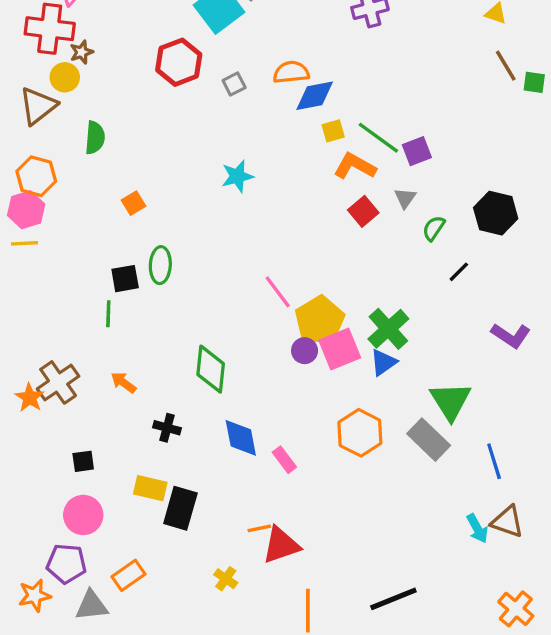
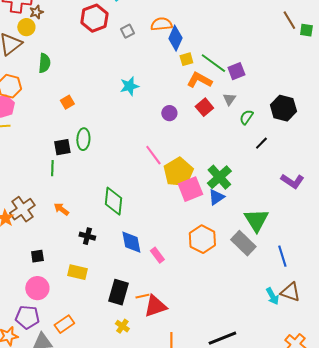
blue diamond: (315, 96) -> (175, 38), turned -55
purple circle: (305, 351) -> (169, 113), moved
black rectangle: (180, 508) -> (118, 292), moved

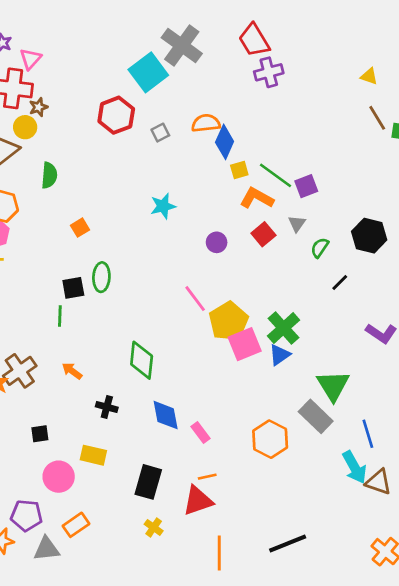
orange hexagon: (202, 239) -> (270, 439), moved
pink circle: (37, 288) -> (59, 477), moved
orange line: (142, 296) -> (207, 477), moved
cyan arrow: (272, 296) -> (354, 467), moved, size x1.4

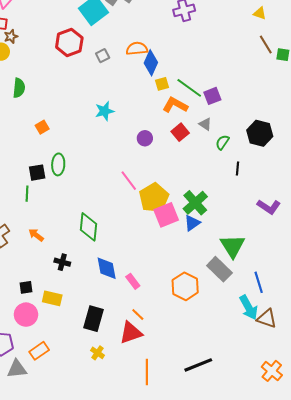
gray triangle: (297, 224) -> (205, 124), turned -32
black line: (340, 282) -> (238, 168), turned -40
black square: (40, 434) -> (26, 287), moved
orange line: (207, 477) -> (138, 315), turned 56

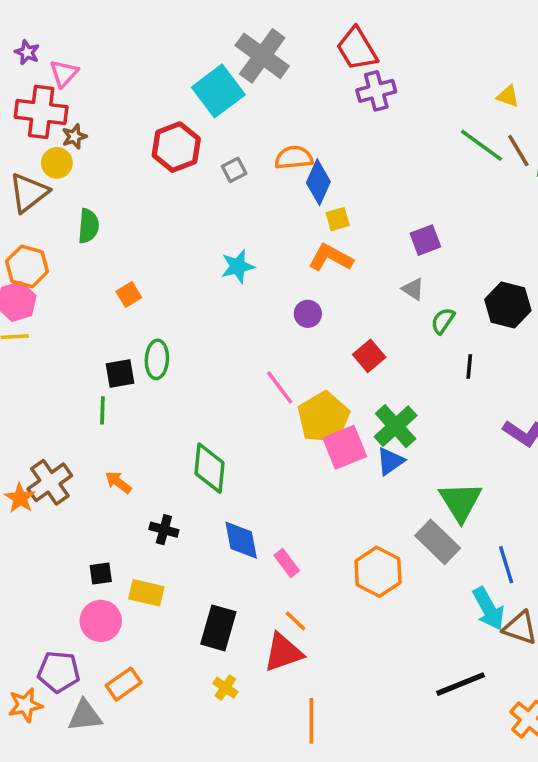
green line: (189, 88) -> (482, 145), moved
orange L-shape: (175, 105) -> (331, 258), moved
red square: (180, 132) -> (369, 356), moved
black line: (198, 365) -> (460, 684), moved

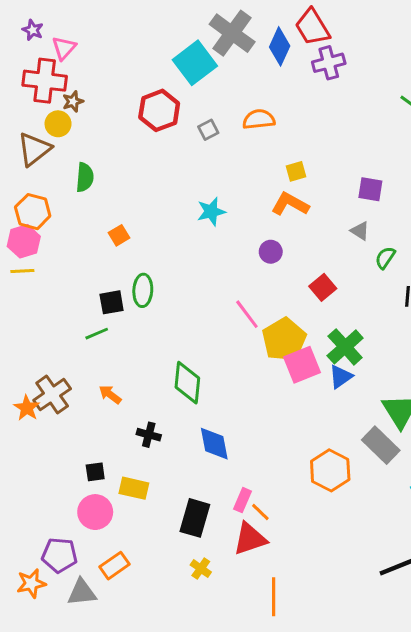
blue diamond: (318, 182) -> (280, 46), moved
purple square: (425, 240) -> (370, 189), turned 30
green line: (102, 410) -> (97, 334), turned 65
pink rectangle: (287, 563) -> (242, 500), moved, turned 60

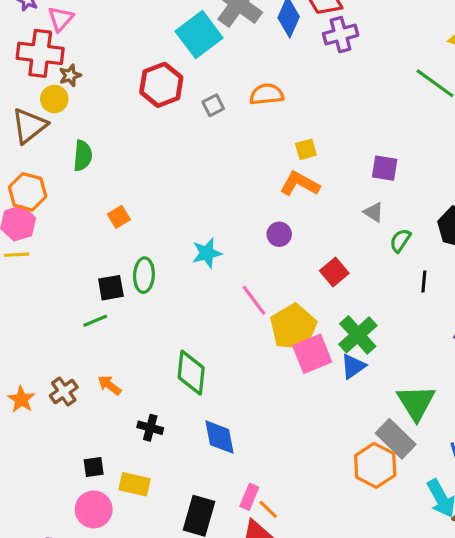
cyan star: (211, 212) -> (207, 253), moved
brown cross: (52, 395) -> (64, 392), moved, size x0.7
orange hexagon: (330, 470) -> (375, 465), moved

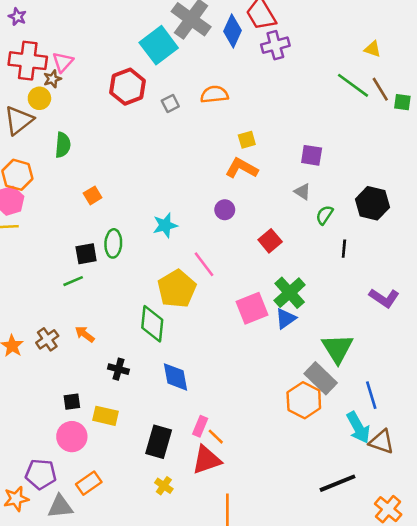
pink triangle: (61, 19) -> (63, 62), moved
yellow pentagon: (293, 327) -> (177, 289), moved

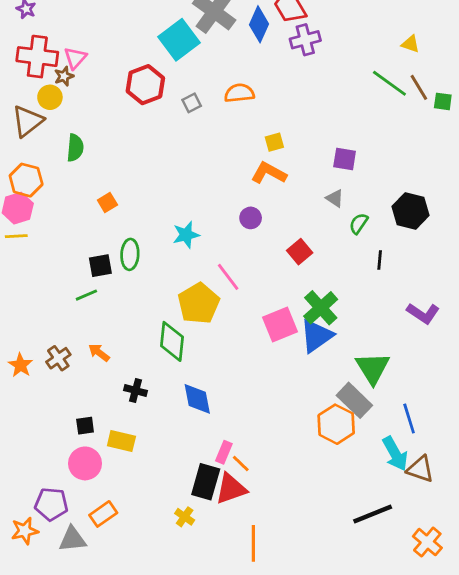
blue triangle: (286, 319) -> (317, 336), size x1.5
black rectangle: (159, 442) -> (206, 482), moved

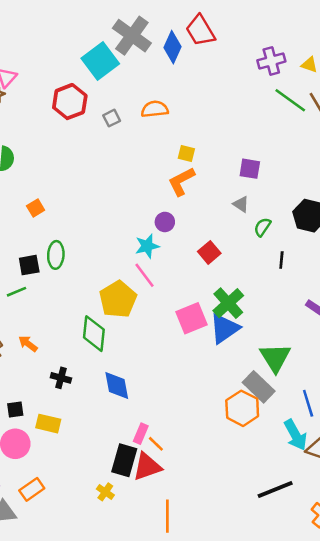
purple cross: (305, 40) -> (271, 61), moved
yellow square: (274, 142) -> (186, 154), turned 30
orange L-shape: (269, 173) -> (181, 181), turned -56
cyan star: (186, 235) -> (147, 246), moved

